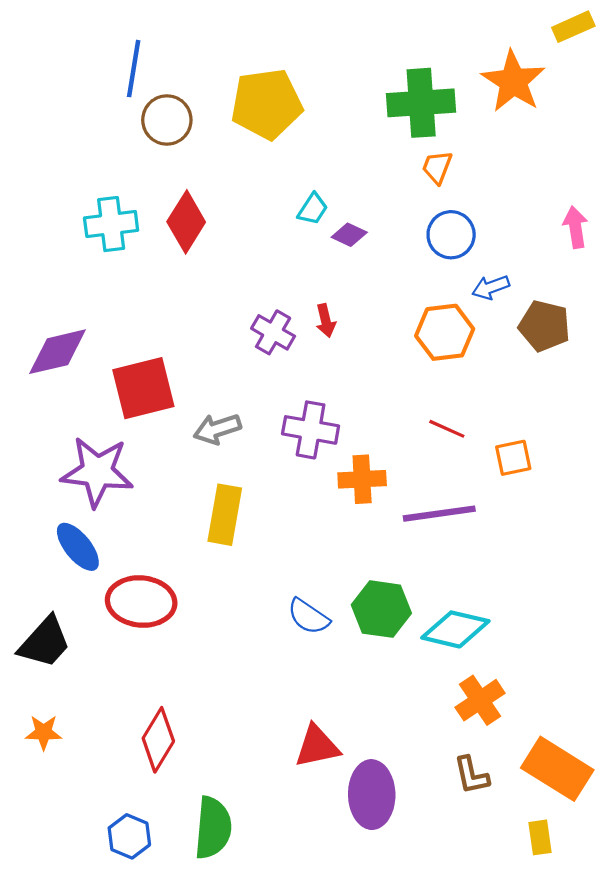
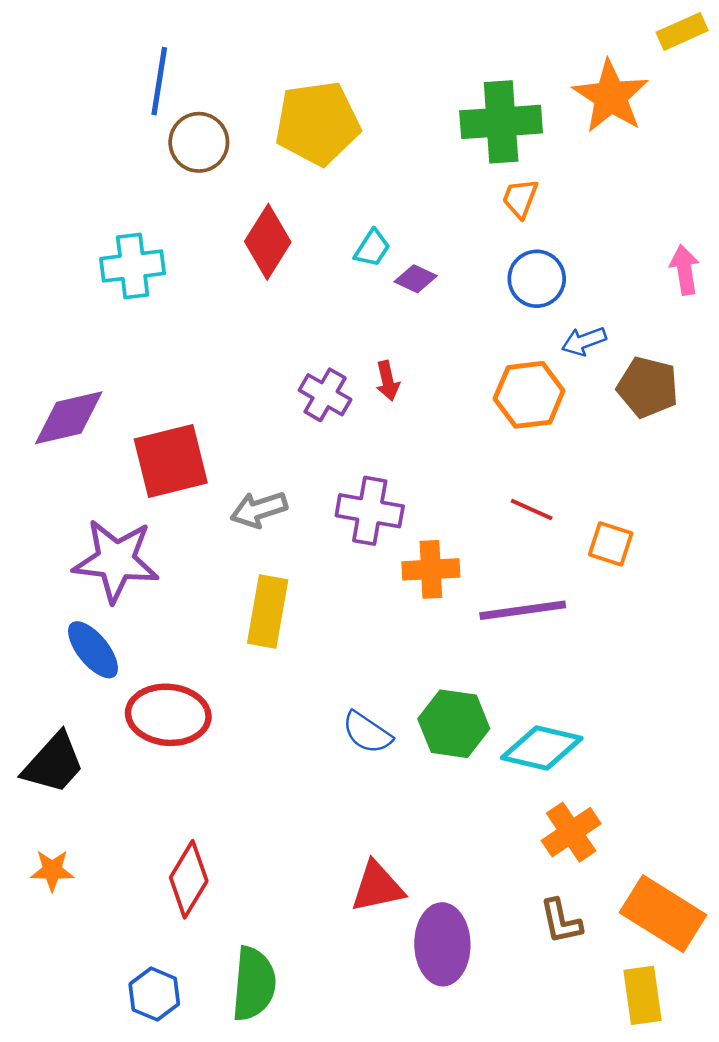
red diamond: (186, 222) -> (268, 242), moved
orange square: (513, 458) -> (611, 544), turned 30
yellow rectangle: (540, 837) -> (643, 995), size x1.4

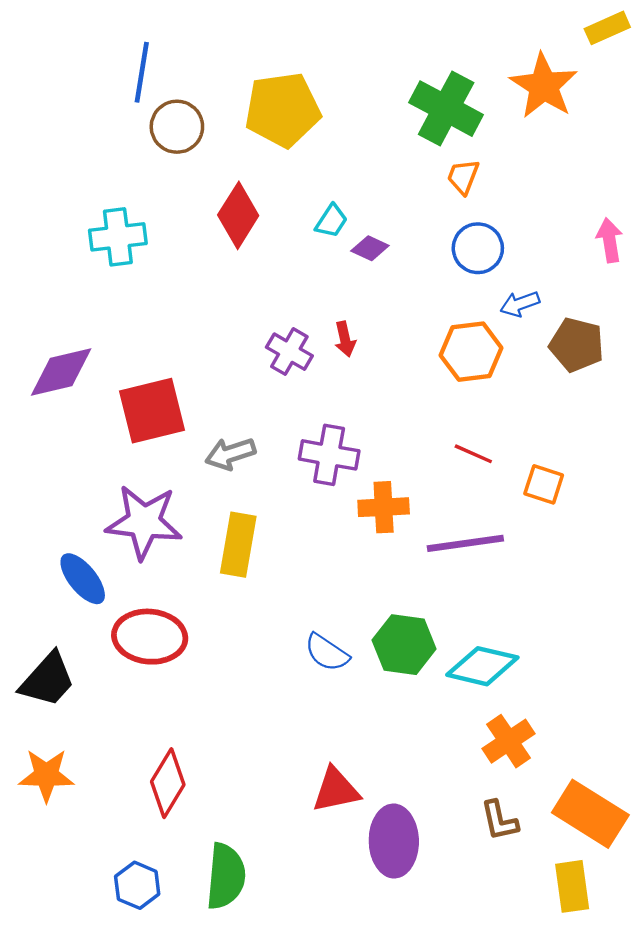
green cross: (501, 122) -> (446, 109), turned 32
purple star: (116, 561) -> (144, 522), moved
orange star: (52, 870) -> (46, 775), size x1.4

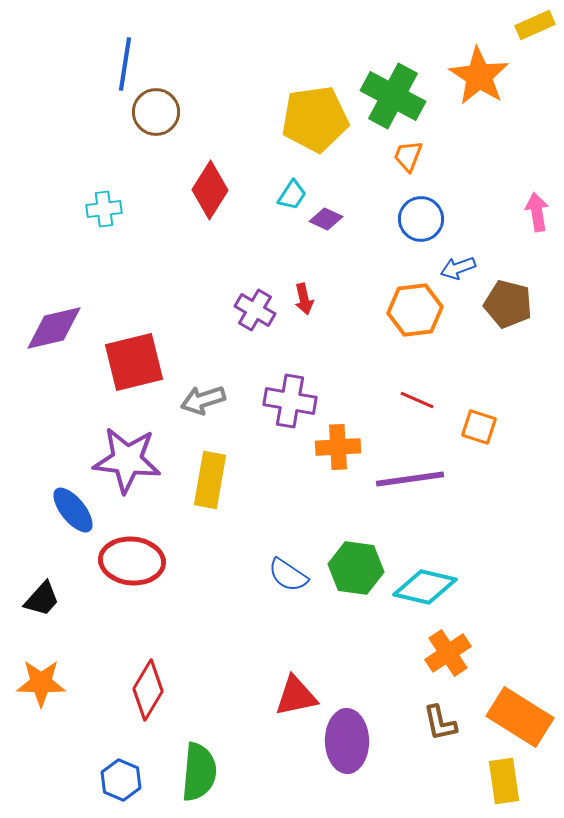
yellow pentagon: (283, 110) -> (315, 119), moved
cyan cross: (118, 237) -> (104, 209), size x0.7
black trapezoid: (47, 680) -> (42, 599), size x0.7

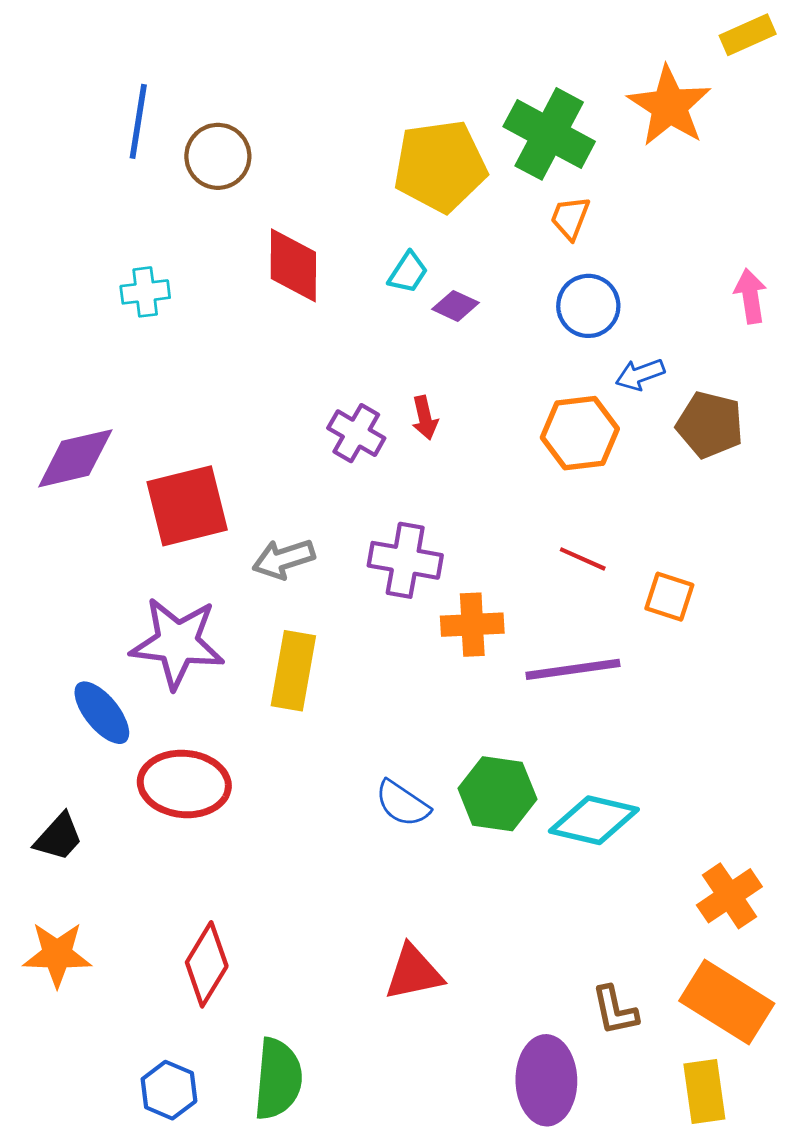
blue line: (125, 64) -> (138, 121), moved
red diamond: (210, 190) -> (293, 265), turned -32
orange cross: (448, 653) -> (729, 896), moved
purple ellipse: (347, 741) -> (546, 1080), moved

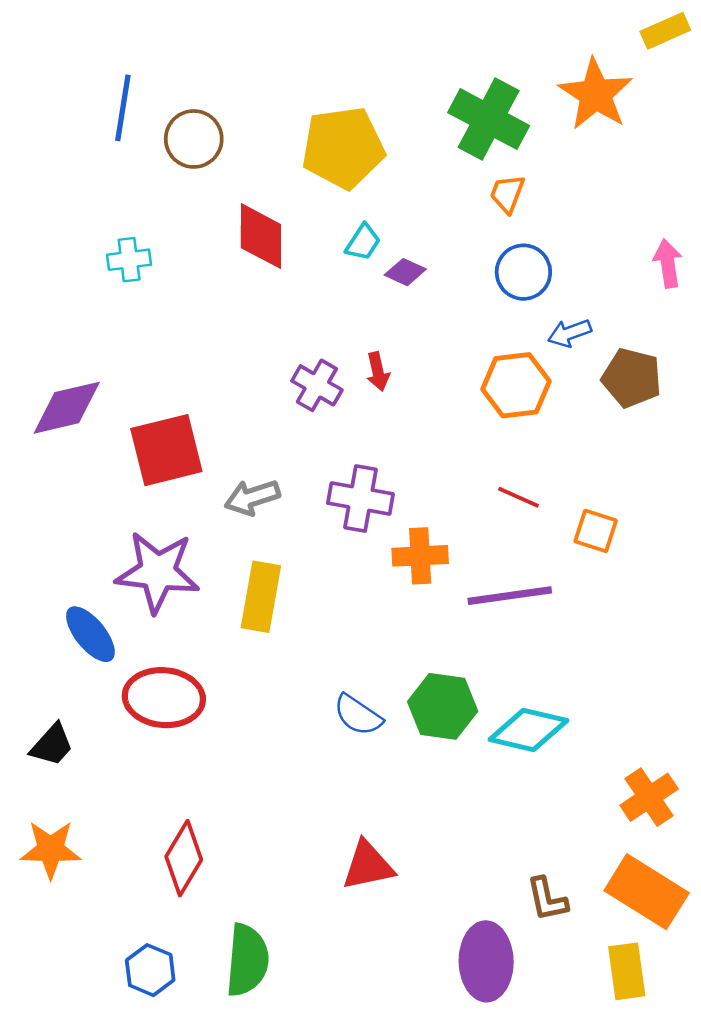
yellow pentagon: (440, 166) -> (343, 148), moved

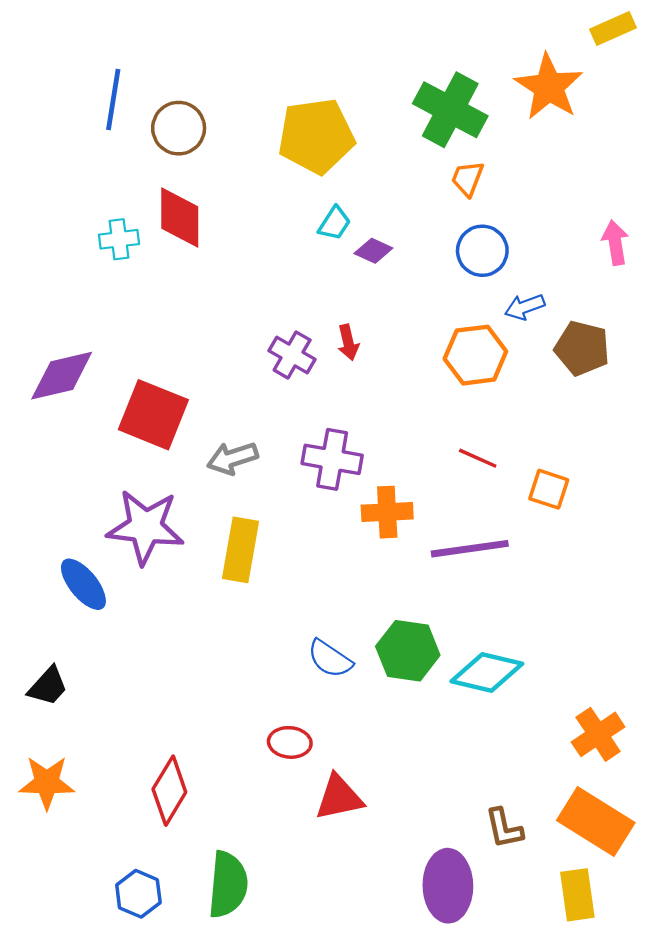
red diamond: (261, 236) -> (180, 218), moved
red square: (166, 450) -> (153, 415), turned 36
red ellipse: (164, 698) -> (290, 742), moved, size x0.6

